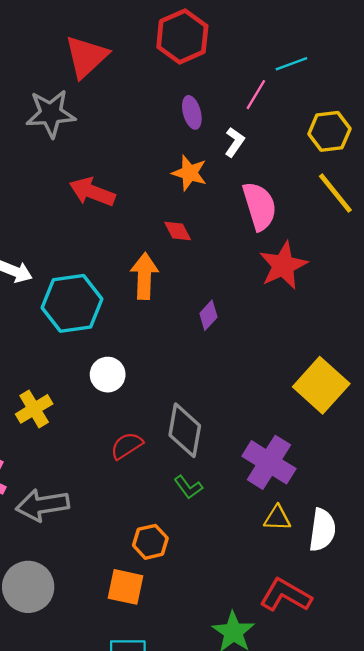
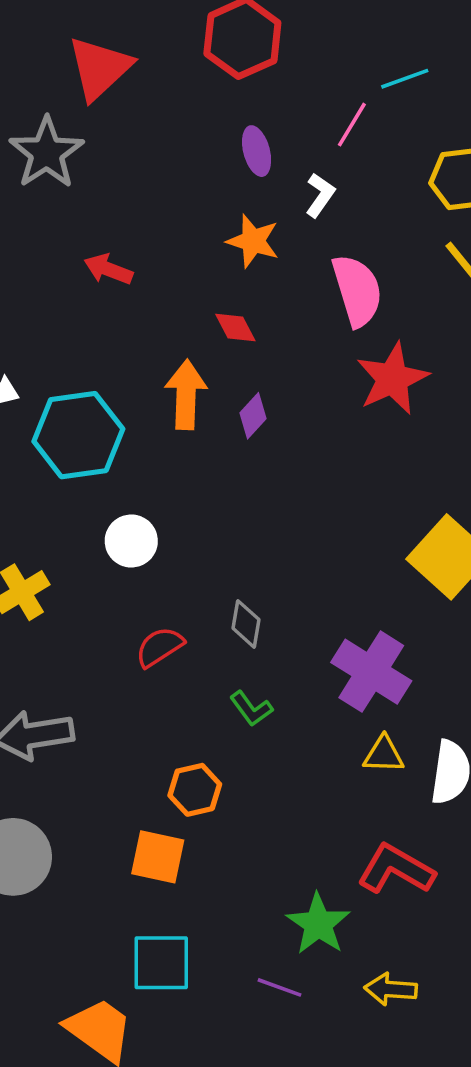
gray star: (51, 114) -> (47, 153), turned -30
red arrow: (92, 192) -> (108, 269), size x0.7
purple diamond: (208, 315) -> (253, 416), moved
gray diamond: (185, 430) -> (246, 624), size x0.6

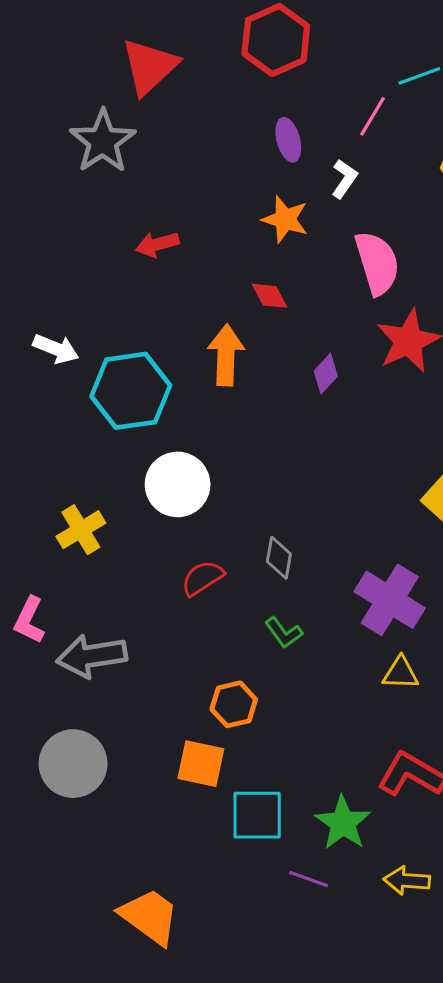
red arrow: (108, 269) -> (157, 244), turned -36
purple diamond: (253, 416) -> (326, 374), moved
white circle: (131, 541) -> (178, 484), size x1.4
cyan square: (161, 963) -> (257, 815), moved

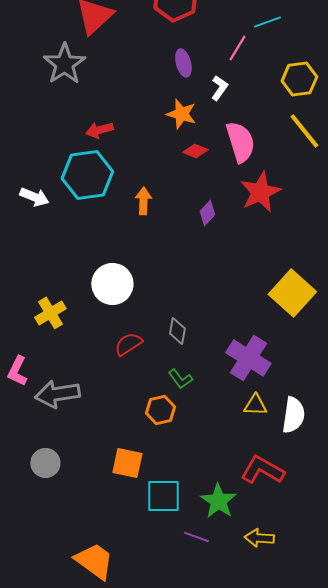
red diamond: (270, 296) -> (195, 151), moved, turned -40
orange arrow: (226, 355) -> (143, 201), size x0.7
cyan hexagon: (131, 391) -> (87, 175), moved
orange hexagon: (234, 704) -> (160, 410), moved
gray circle: (73, 764) -> (45, 463), size x0.7

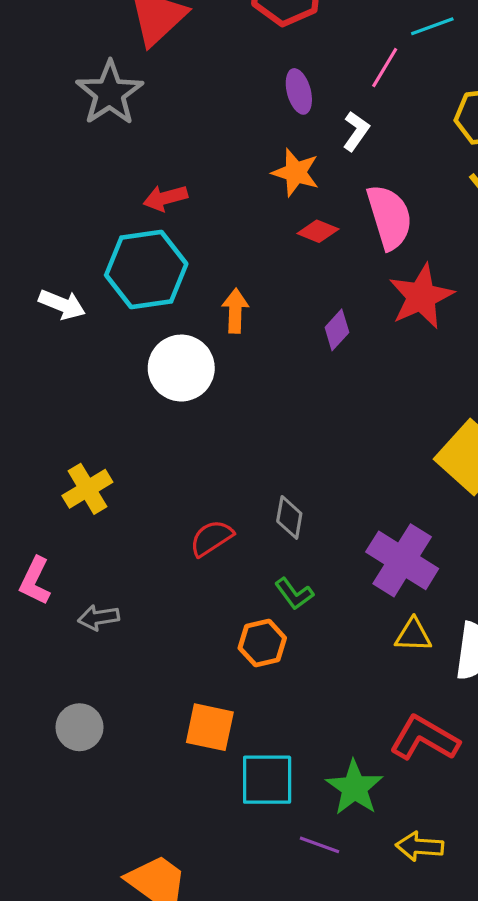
white circle: (112, 284) -> (181, 368), moved
gray arrow: (57, 394) -> (99, 618), size x0.6

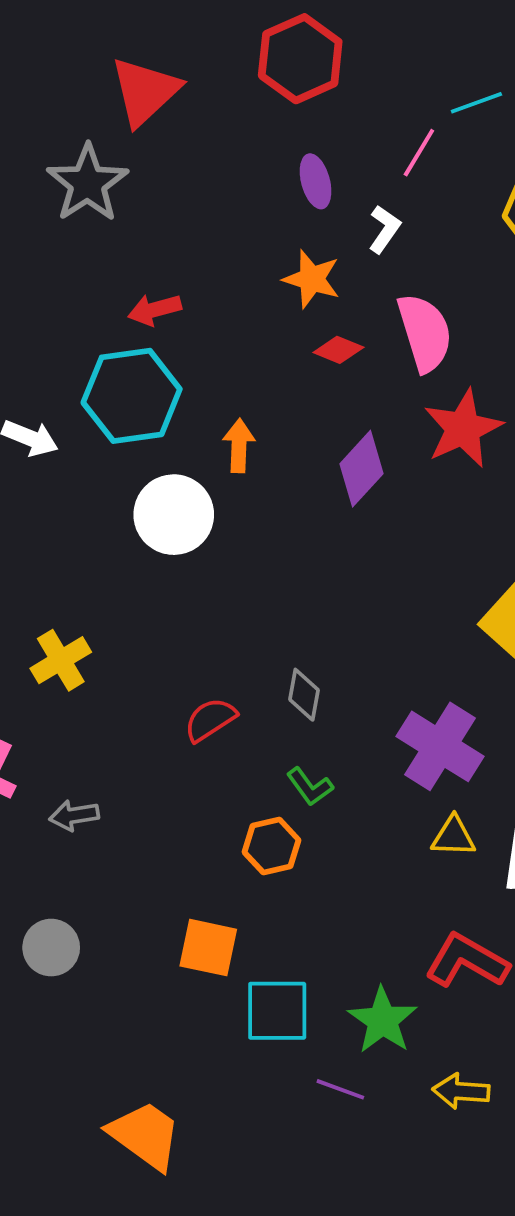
purple diamond: (337, 330) -> (361, 469), size x1.5

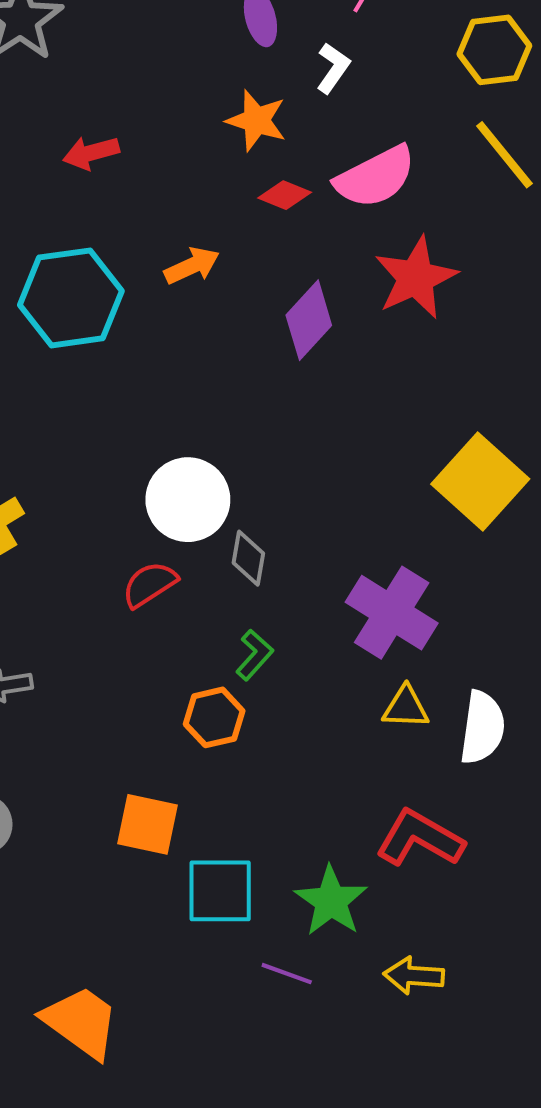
pink semicircle: (425, 333) -> (375, 177), turned 80
cyan hexagon: (132, 396) -> (71, 298), moved
orange arrow: (239, 446) -> (192, 266), moved, turned 63
white circle: (174, 515) -> (188, 500), moved
green L-shape: (310, 787) -> (254, 655), turned -102

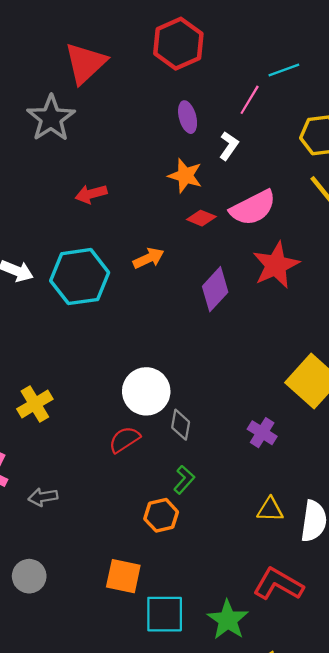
purple cross: (392, 613) -> (262, 433), moved, size x0.6

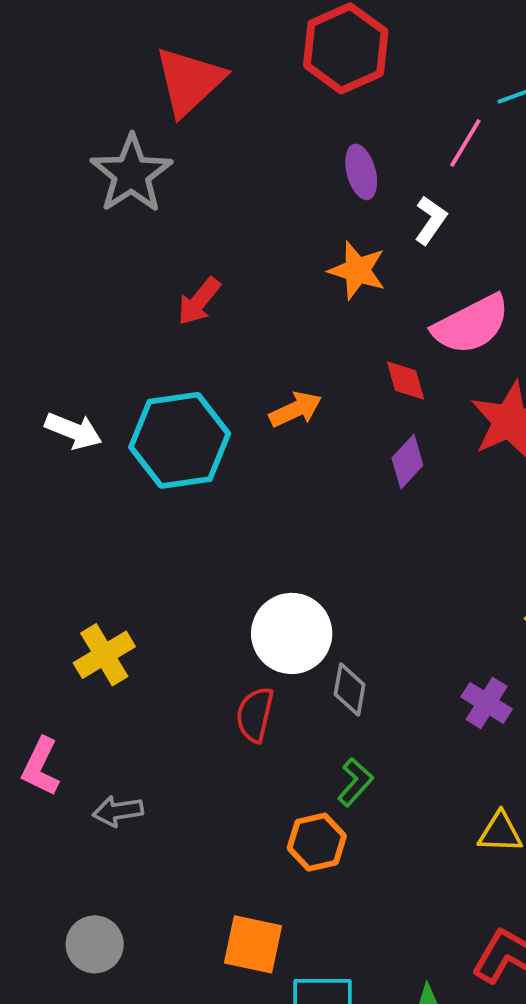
red arrow: (91, 194) -> (199, 301), turned -36
red diamond: (201, 218) -> (406, 380), moved, turned 52
purple diamond: (215, 289) -> (407, 462), size x0.7
red semicircle: (124, 440) -> (255, 715), turned -44

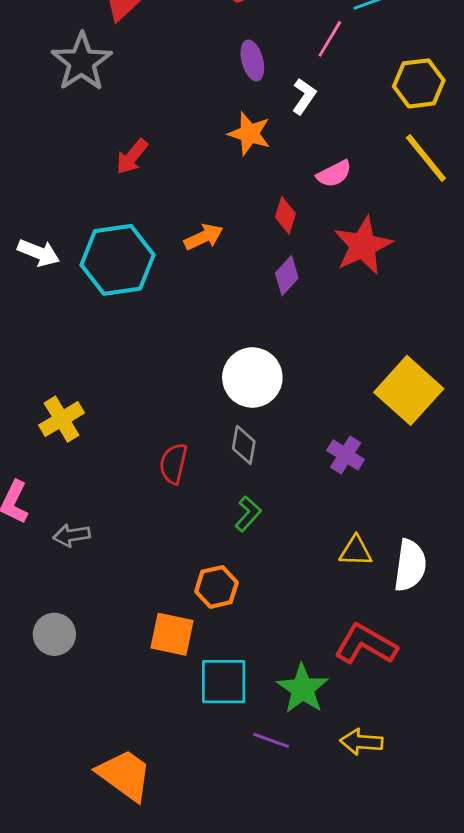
pink semicircle: (471, 324) -> (334, 174), size x0.6
red diamond: (406, 380) -> (285, 215), turned 33
white circle: (292, 633) -> (252, 377), moved
orange hexagon: (317, 842) -> (216, 587), moved

